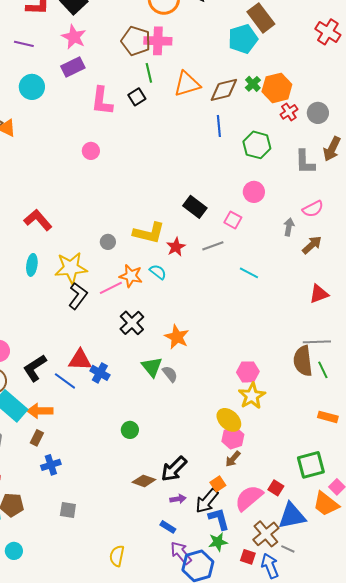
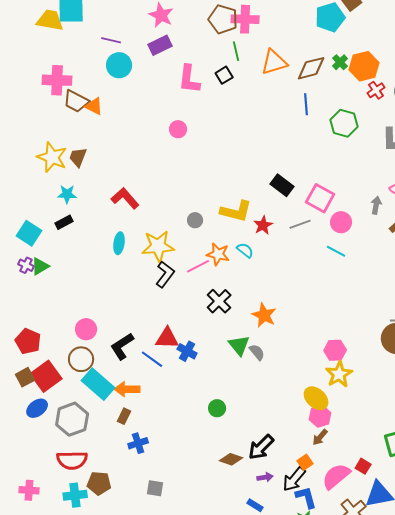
purple line: (24, 44) -> (111, 40), moved
pink circle: (254, 192) -> (341, 222), moved
pink square: (233, 220) -> (320, 198), size x1.6

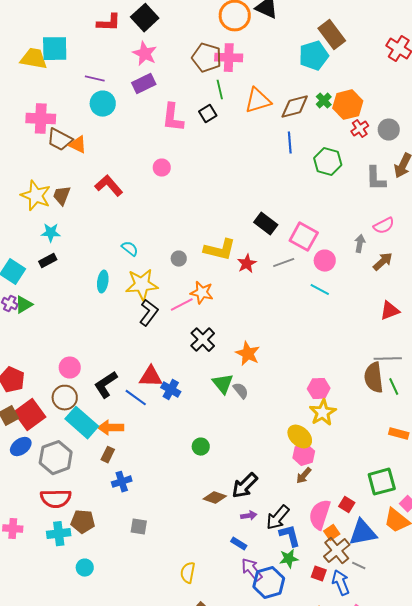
red L-shape: (125, 198) -> (109, 186), moved
cyan semicircle: (245, 250) -> (130, 249), moved
orange square: (305, 462) -> (332, 533), moved
pink semicircle: (336, 476) -> (320, 515), turned -32

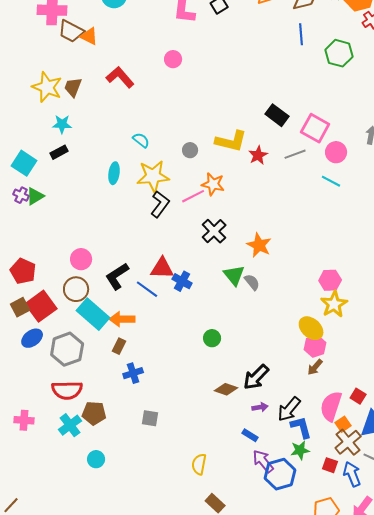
cyan cross: (59, 534) -> (70, 425), turned -30

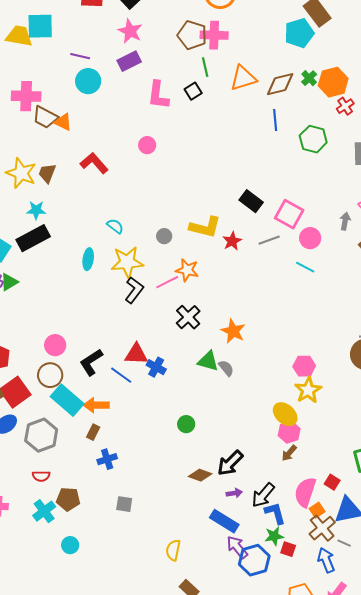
black rectangle: (59, 152) -> (33, 238), size x1.8
green triangle: (234, 275) -> (208, 361), turned -35
red semicircle: (67, 390) -> (41, 476), size x0.6
blue rectangle: (250, 435) -> (224, 521), size x1.8
red square: (330, 465) -> (288, 549), moved

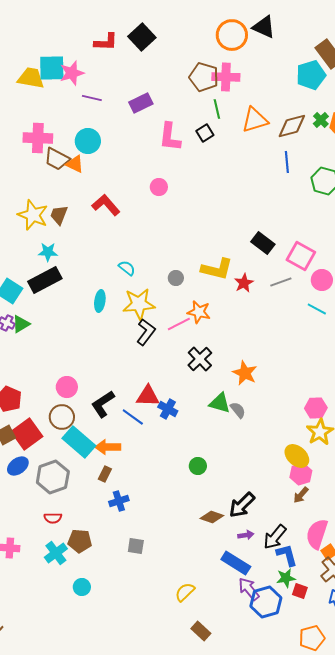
pink star: (130, 31) -> (72, 73), moved, turned 30
cyan circle: (88, 81) -> (88, 141), moved
yellow semicircle: (173, 550) -> (185, 592), turned 35

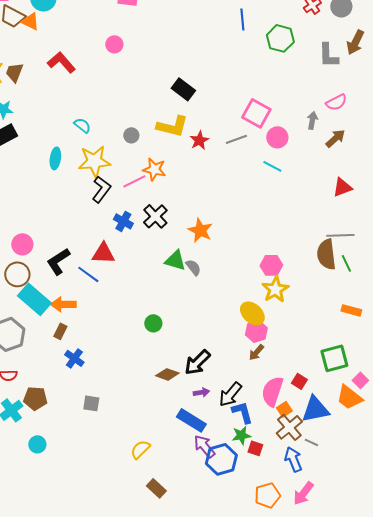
black rectangle: (263, 243) -> (183, 89), moved
blue cross: (168, 409) -> (123, 221), moved
blue cross: (119, 501) -> (74, 358), turned -36

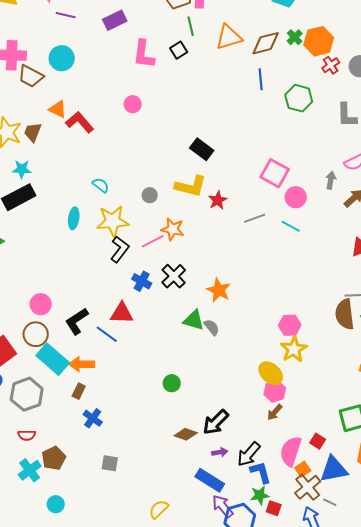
orange triangle: (30, 21) -> (58, 109), moved
gray line: (236, 139) -> (255, 218), moved
brown pentagon: (35, 398) -> (54, 458), turned -30

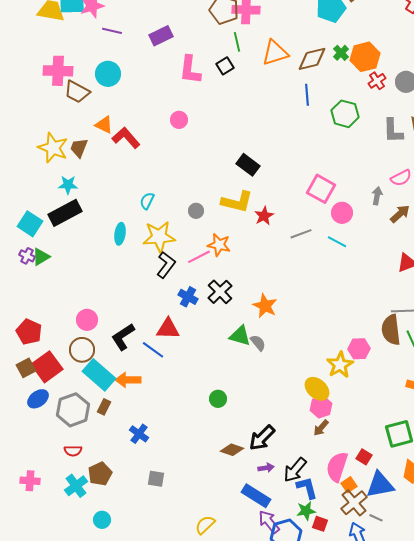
cyan semicircle: (101, 185) -> (147, 201), turned -102
pink hexagon: (290, 325) -> (359, 349), moved
brown rectangle: (79, 391) -> (104, 407), moved

